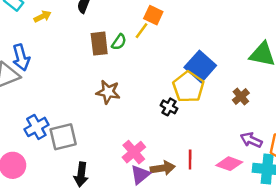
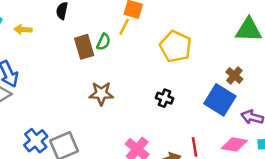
yellow arrow: (43, 16) -> (23, 29), turned -140
blue square: (200, 66) -> (220, 100), moved
yellow pentagon: (188, 87) -> (176, 47), moved

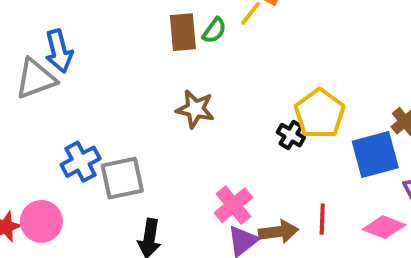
yellow pentagon: (176, 47) -> (320, 114), moved
blue square: (220, 100) -> (375, 154), turned 32

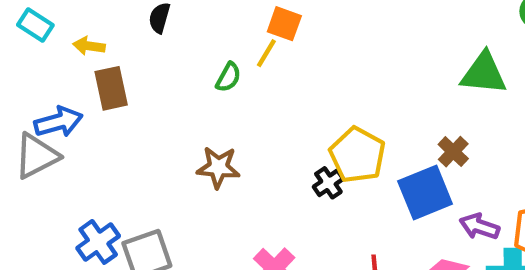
brown rectangle: (183, 32) -> (111, 88), moved
blue arrow: (59, 51) -> (58, 122), turned -84
black cross: (291, 135) -> (328, 183), turned 32

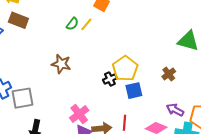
yellow line: (266, 53) -> (86, 24), moved
brown rectangle: (111, 88) -> (18, 20), turned -66
blue square: (425, 193) -> (134, 91), moved, size x0.7

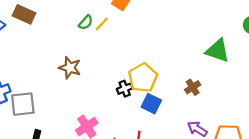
blue square: (134, 91) -> (151, 104), turned 36

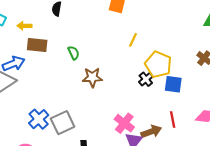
green semicircle: (86, 22) -> (73, 53), moved, turned -48
yellow line: (102, 24) -> (133, 40), moved

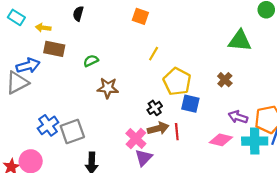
green semicircle: (73, 53) -> (91, 61), turned -96
black cross: (146, 79) -> (155, 108), moved
red line: (173, 119) -> (177, 132), moved
brown arrow: (151, 132) -> (158, 128), moved

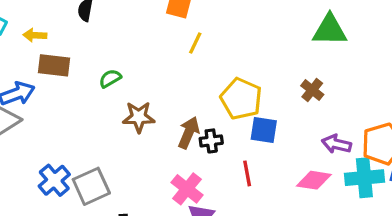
yellow line: (154, 54) -> (195, 43), moved
black cross: (155, 108) -> (211, 141), turned 32
brown arrow: (158, 128) -> (189, 133), moved, turned -48

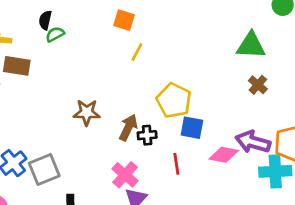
green semicircle: (110, 78) -> (55, 34), moved
brown cross: (312, 90) -> (258, 85), moved
purple arrow: (337, 144) -> (253, 142), size x1.4
pink diamond: (314, 180) -> (224, 155), moved

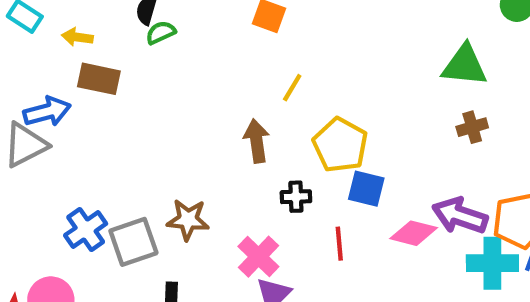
yellow line: (137, 52) -> (292, 88), moved
brown cross: (258, 85) -> (472, 127), turned 30
brown star: (87, 112) -> (188, 220), moved
brown arrow: (128, 127) -> (257, 141), moved, turned -36

